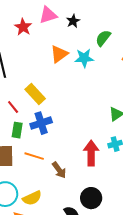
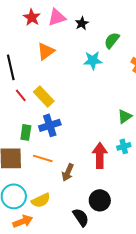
red star: (23, 27) -> (32, 17), moved
orange triangle: (59, 54) -> (46, 51), moved
red line: (13, 107) -> (21, 95), moved
brown arrow: (59, 170) -> (68, 172), turned 60

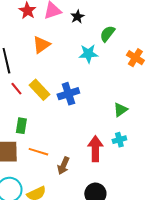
blue cross: (50, 125) -> (68, 94), moved

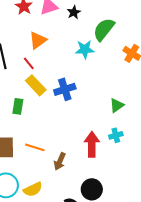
green semicircle: (107, 34) -> (104, 29), size x1.4
red line: (16, 89) -> (29, 63), moved
green rectangle: (21, 126) -> (18, 106), moved

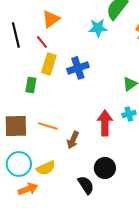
yellow rectangle: (36, 85) -> (49, 64), turned 60

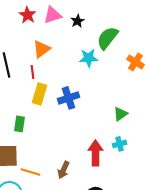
red line: (42, 42) -> (32, 72), turned 32
green rectangle: (31, 85) -> (20, 124), moved
orange line: (48, 126) -> (30, 172), moved

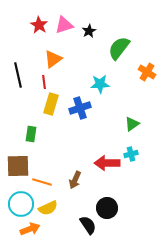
cyan star: (88, 58) -> (100, 84), moved
red arrow: (96, 153) -> (107, 163), turned -90

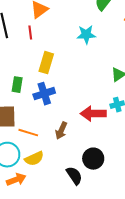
yellow rectangle: (51, 104) -> (46, 63), moved
blue cross: (80, 108) -> (44, 94), moved

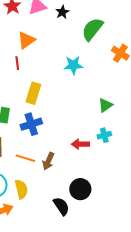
red arrow: (93, 114) -> (80, 144), size x0.7
orange line: (28, 133) -> (25, 158), moved
yellow semicircle: (34, 159) -> (21, 189), turned -78

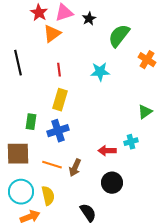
orange triangle: (26, 40) -> (52, 34), moved
red line: (17, 63) -> (59, 70), moved
green triangle: (105, 105) -> (145, 112), moved
black circle: (80, 189) -> (112, 183), moved

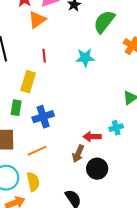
yellow rectangle: (60, 100) -> (28, 82), moved
orange line: (52, 165) -> (37, 151), turned -42
brown arrow: (75, 168) -> (78, 154), moved

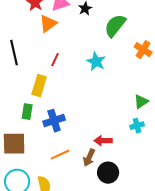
red line: (44, 56) -> (55, 60), turned 32
cyan star: (85, 58) -> (96, 62), turned 30
cyan cross: (116, 128) -> (137, 126), moved
orange line: (37, 151) -> (60, 155), moved

